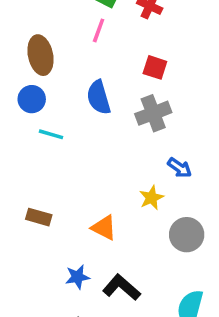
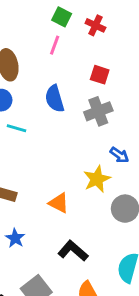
yellow star: (151, 198) -> (97, 179), size x1.4
blue star: (77, 277) -> (15, 238), moved, turned -30

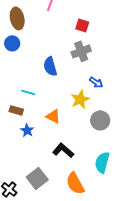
blue semicircle: (55, 99) -> (50, 66), moved
cyan line: (17, 128) -> (28, 92), moved
blue star: (15, 238) -> (27, 130), moved

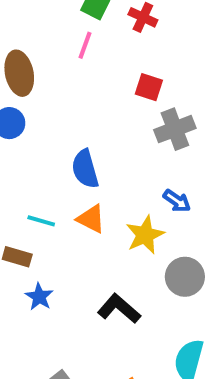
gray cross: (81, 51) -> (175, 129), moved
orange triangle: (53, 116) -> (91, 219), moved
black L-shape: (63, 150) -> (119, 309), moved

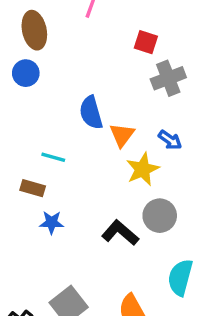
orange triangle: (91, 219) -> (122, 135), moved, turned 40
gray circle: (185, 277) -> (160, 216), moved
blue star: (39, 297) -> (52, 222), turned -30

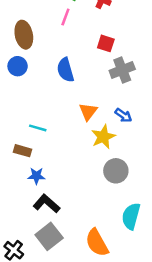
blue semicircle: (91, 113) -> (65, 70), moved
black L-shape: (120, 233) -> (47, 204), moved

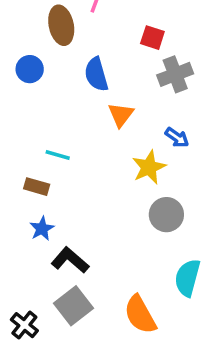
brown ellipse: (24, 35) -> (61, 25), moved
orange triangle: (88, 112) -> (121, 115), moved
blue star: (36, 176) -> (42, 229), moved, turned -30

